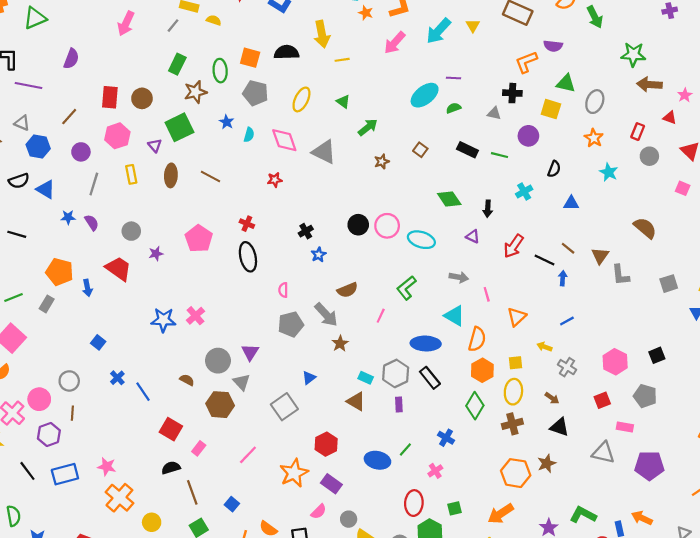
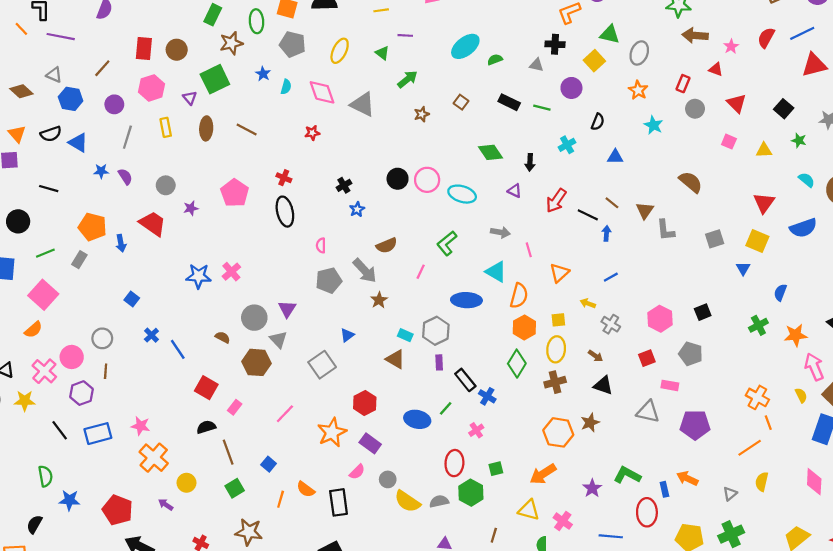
purple line: (453, 78) -> (405, 35), moved
yellow square: (551, 109) -> (594, 61), turned 30
black rectangle: (430, 378) -> (465, 380), moved

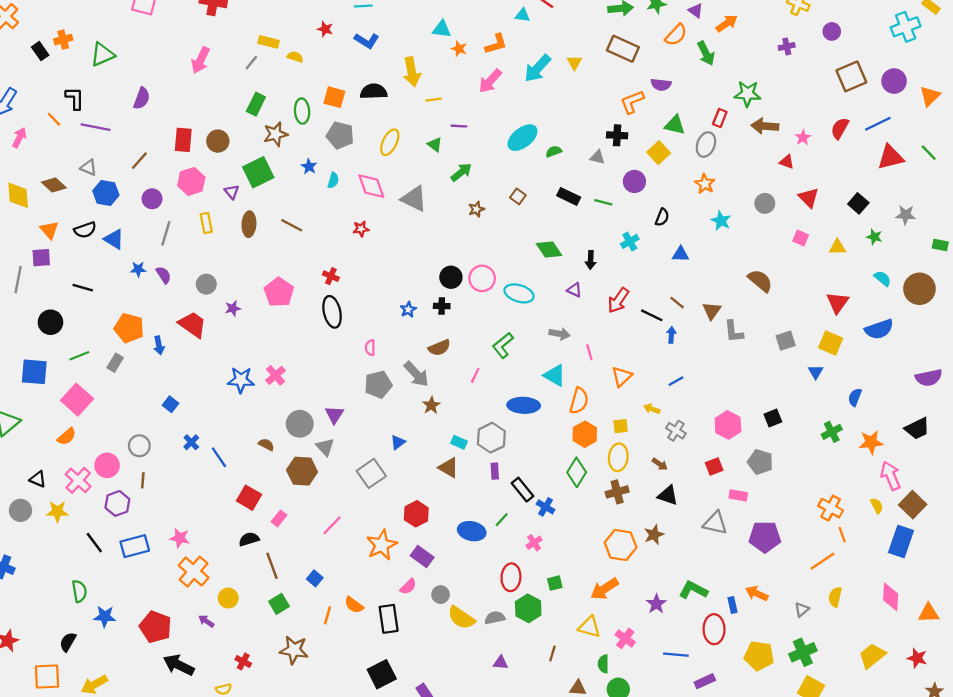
red rectangle: (683, 84) -> (720, 118), moved
black cross: (344, 185) -> (442, 306), moved, turned 32

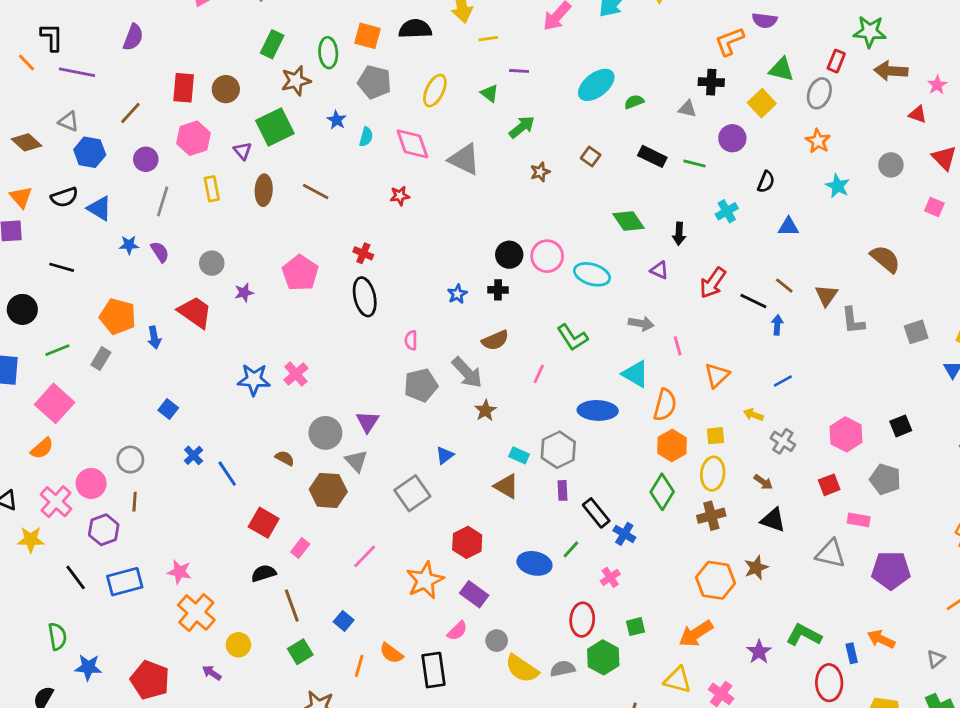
green L-shape: (503, 345) -> (572, 337), turned -84

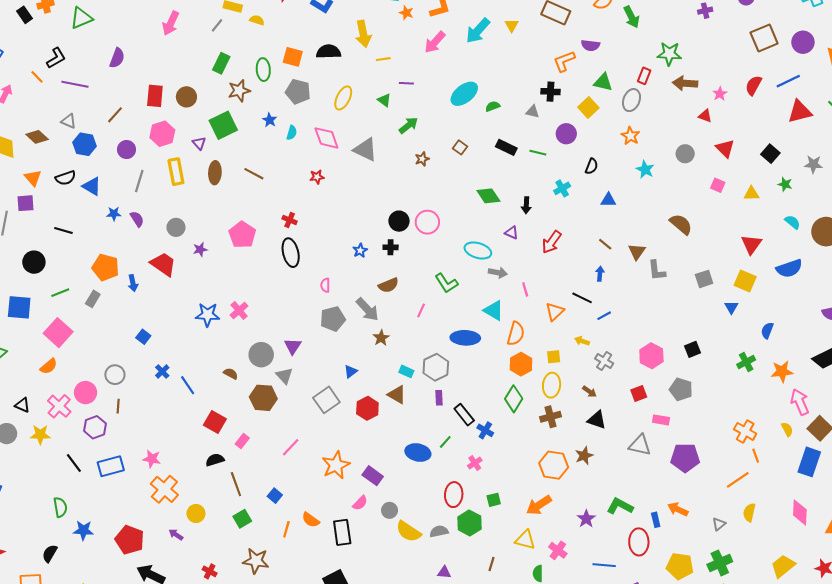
black L-shape: (52, 37) -> (56, 58), turned 60
yellow rectangle: (212, 189) -> (176, 172), size x1.4
cyan ellipse: (592, 274) -> (478, 251), moved
black line: (753, 301) -> (582, 298), moved
red hexagon: (467, 542) -> (367, 408), moved

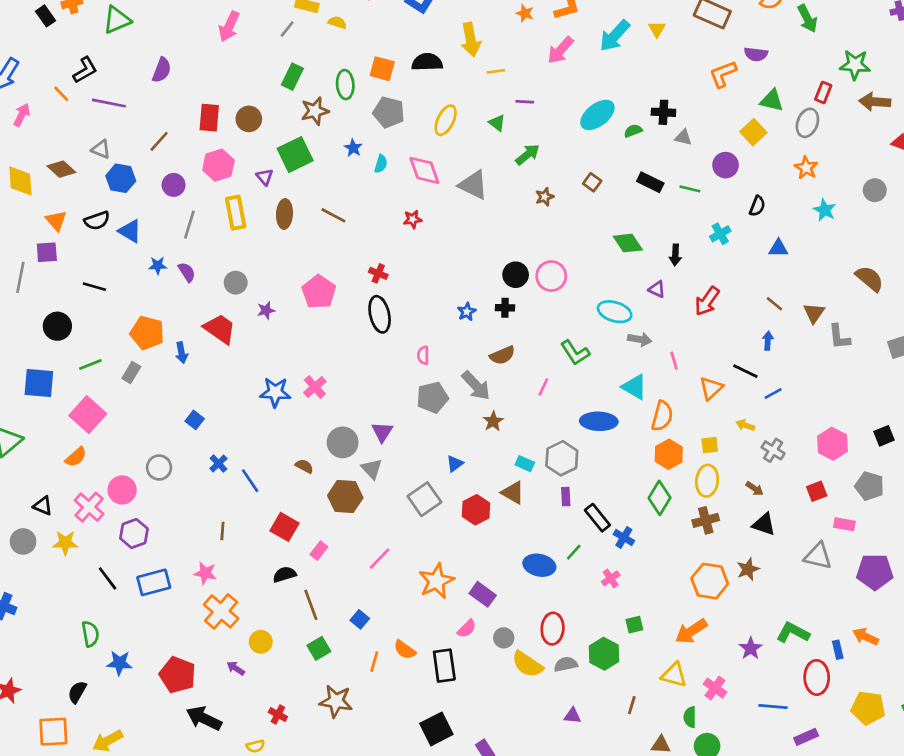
black cross: (550, 92) -> (663, 112), moved
brown line: (118, 406) -> (222, 531), moved
red ellipse: (454, 495) -> (553, 629), moved

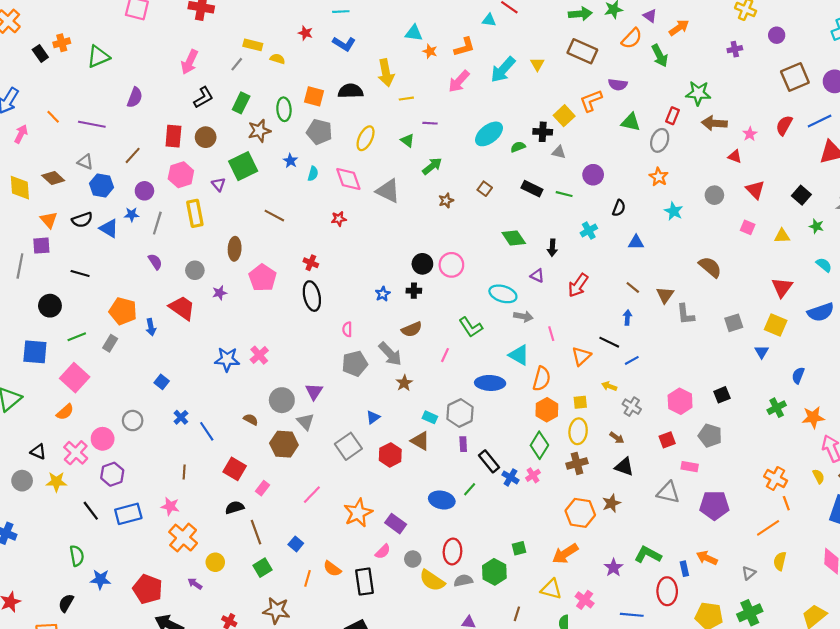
black L-shape: (85, 70) -> (203, 97), moved
yellow square: (753, 132) -> (564, 116), moved
brown ellipse: (284, 214) -> (235, 249), moved
blue star: (158, 265) -> (132, 214), moved
pink cross: (611, 578) -> (533, 475), moved

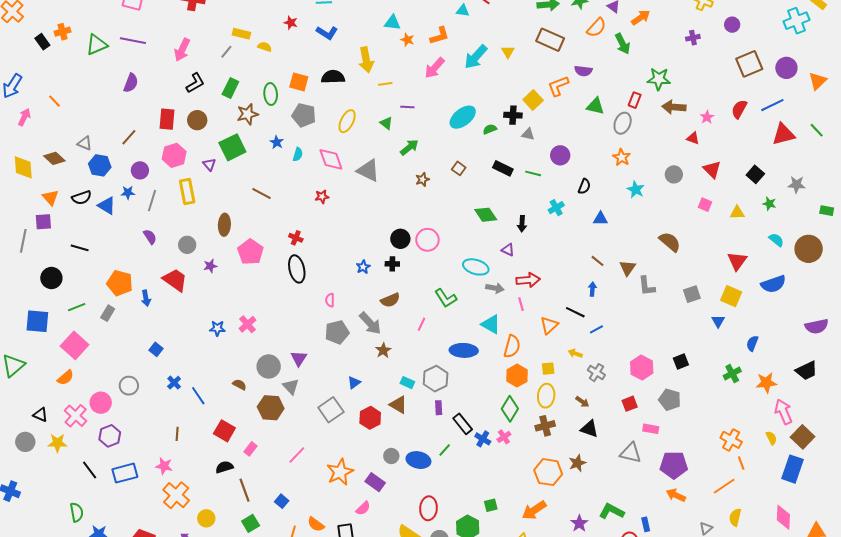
purple line: (92, 124) -> (133, 41), moved
red arrow: (578, 285) -> (528, 280), moved, turned -130
blue star: (227, 359) -> (217, 328), size x0.7
orange arrow: (707, 558) -> (676, 495), moved
gray circle: (413, 559) -> (391, 456), moved

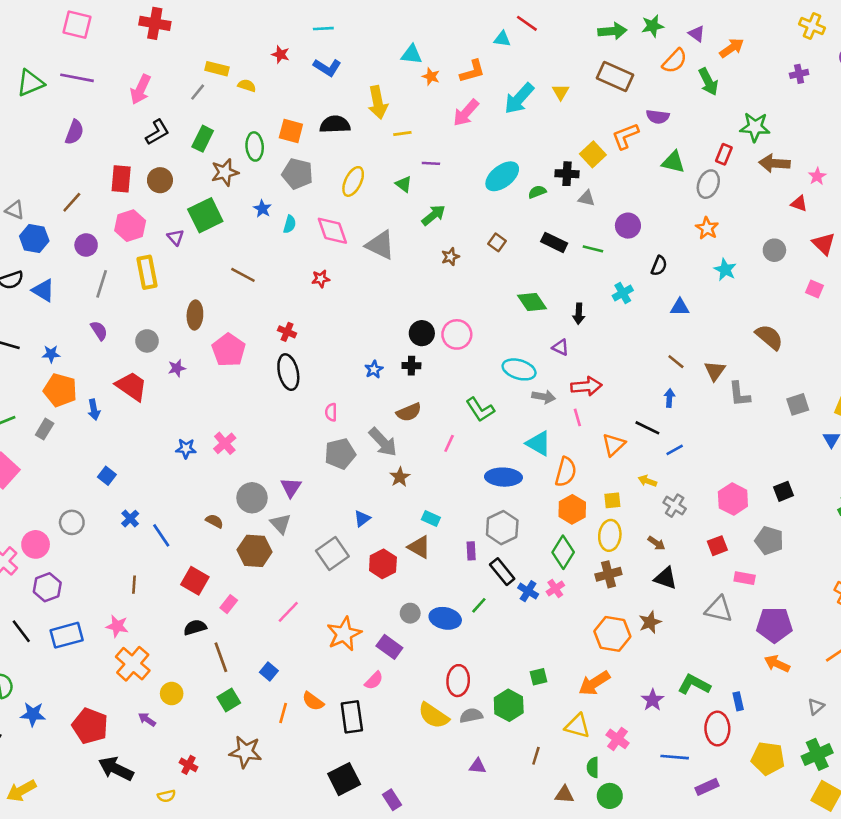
blue star: (128, 193) -> (51, 354), moved
gray hexagon: (436, 379) -> (502, 528), moved

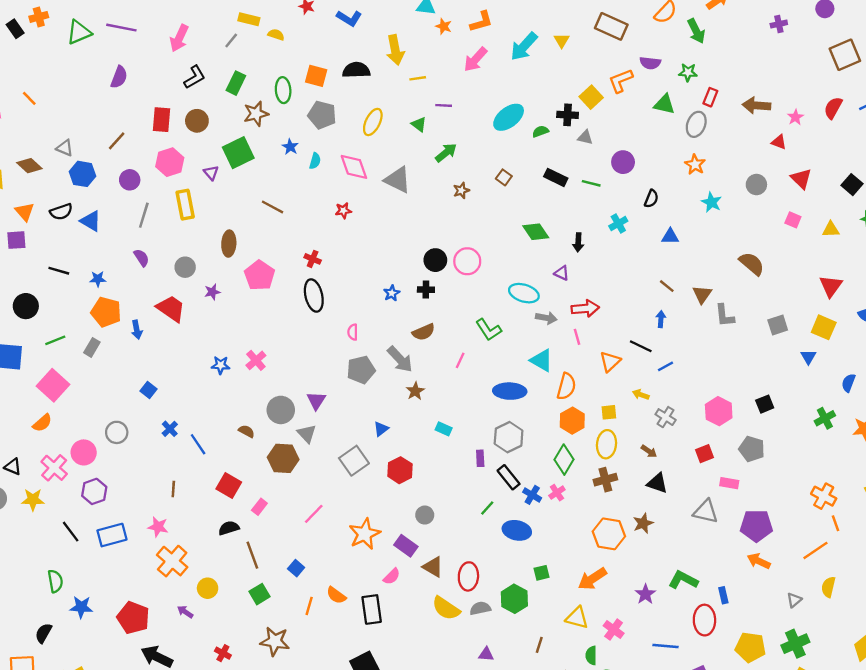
green star: (755, 127) -> (688, 72), moved, size x0.7
brown triangle: (419, 547) -> (433, 567), moved
blue ellipse: (445, 618) -> (517, 530), moved

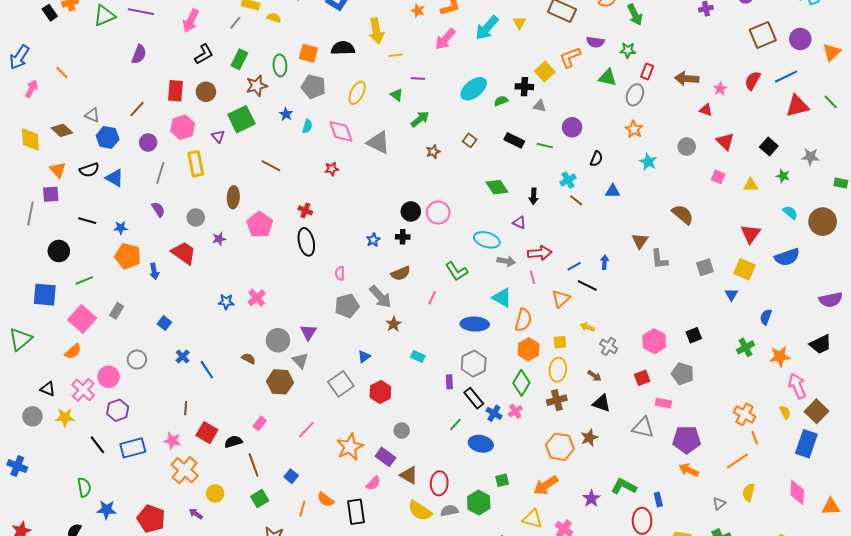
brown line: (667, 286) -> (576, 200), moved
gray rectangle: (92, 347) -> (117, 311), moved
blue line: (666, 366) -> (574, 266), moved
red square: (229, 486) -> (207, 433), moved

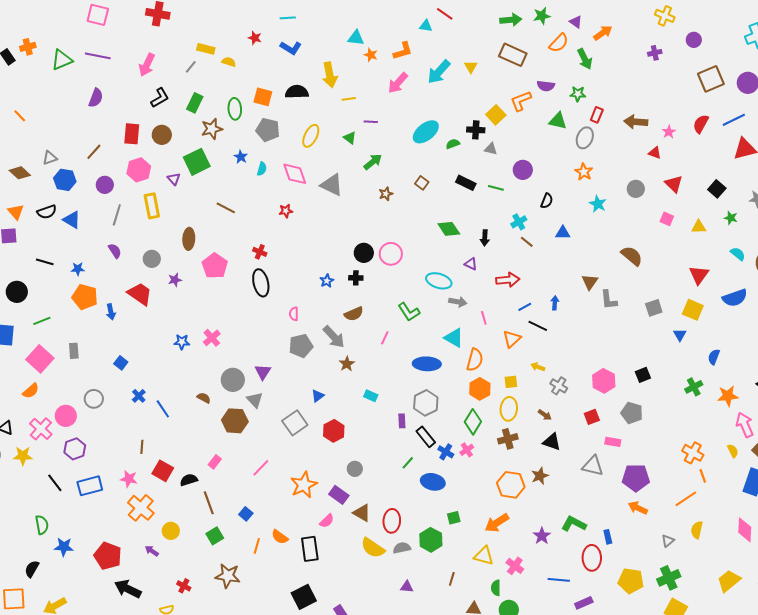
gray triangle: (92, 115) -> (50, 158), turned -42
red arrow: (540, 253) -> (508, 280), moved
gray rectangle: (117, 311) -> (74, 351), turned -35

